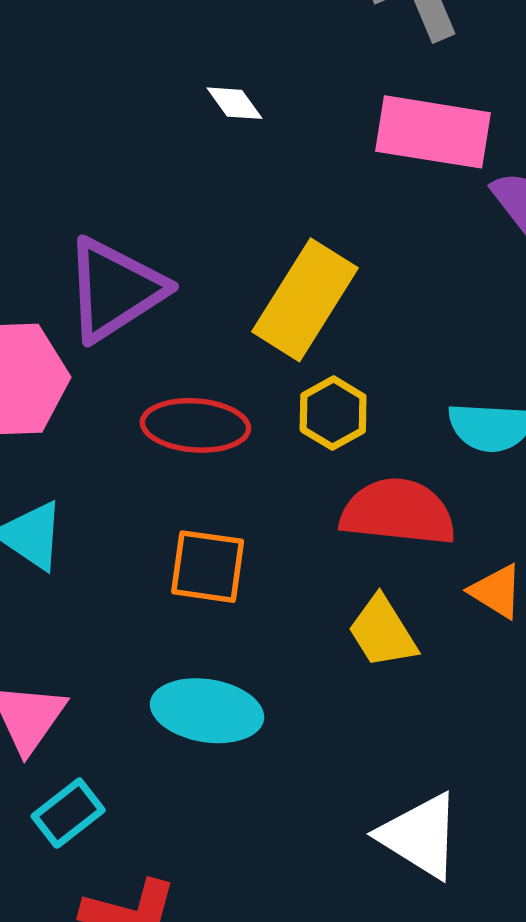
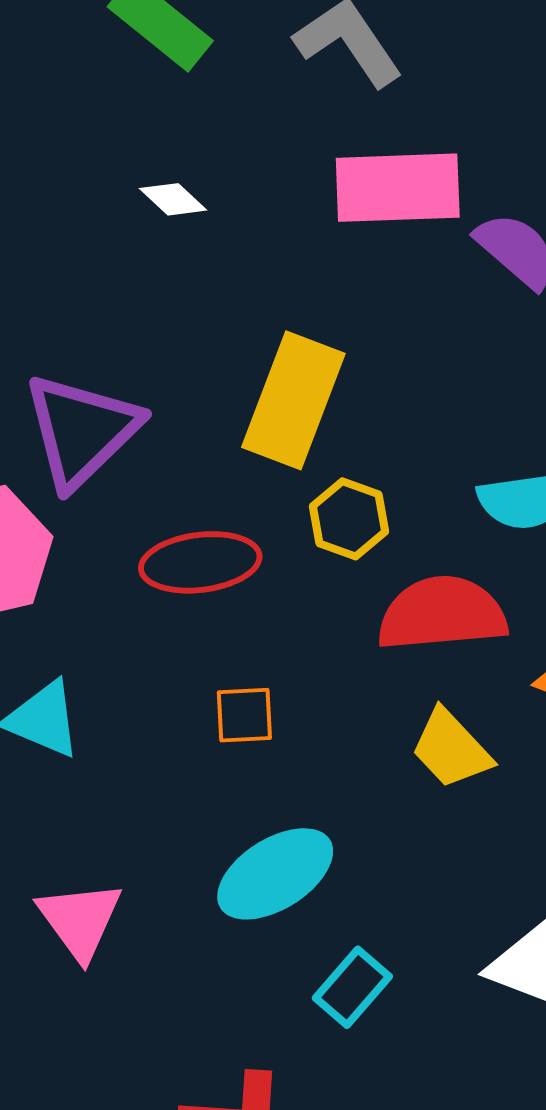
orange square: (208, 567) -> (244, 715), size x0.7
cyan ellipse: (207, 711) -> (275, 874), turned -30
cyan rectangle: (68, 813) -> (352, 987), moved

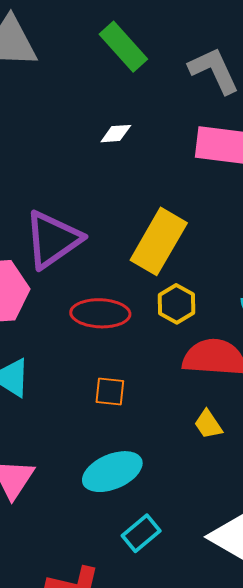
white diamond: (173, 199) -> (116, 134), turned -56
yellow trapezoid: (451, 749) -> (208, 424), size x0.7

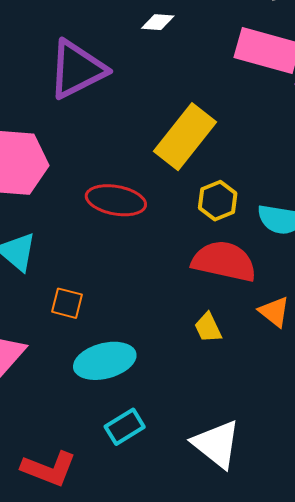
purple triangle: (53, 239) -> (77, 69), moved
yellow hexagon: (177, 304) -> (218, 201), moved
orange square: (110, 392) -> (67, 303), moved

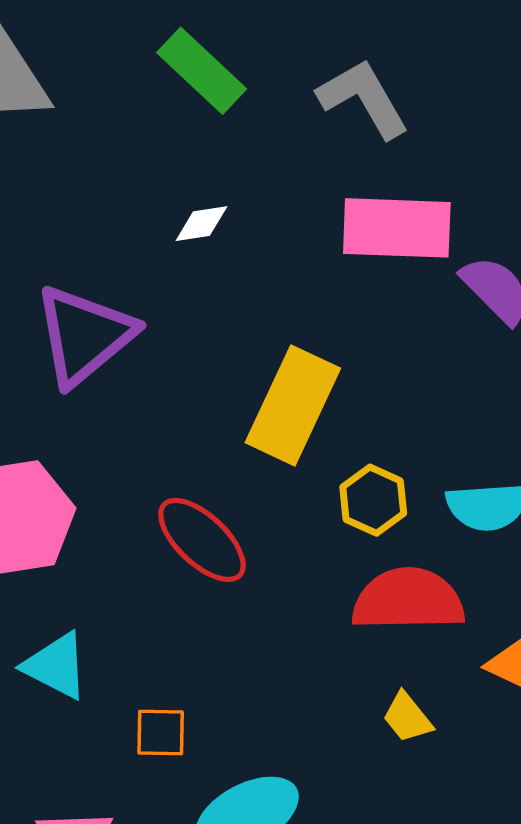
red ellipse: (116, 200) -> (202, 540), turned 46

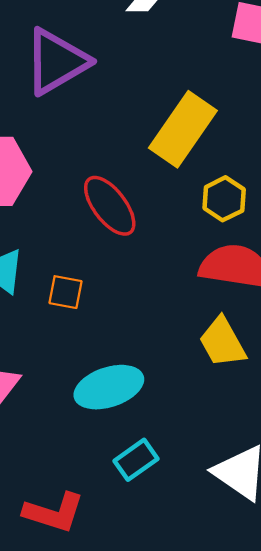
yellow trapezoid: (407, 717) -> (222, 342), size x1.5
orange square: (161, 733) -> (66, 292), moved

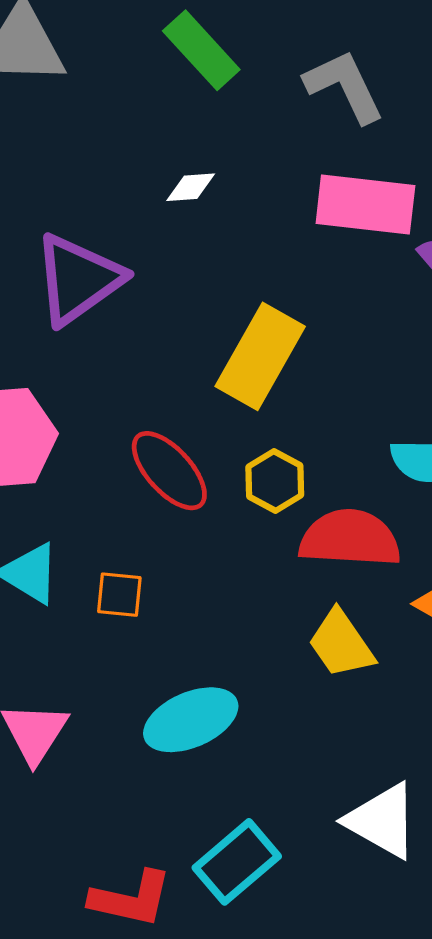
yellow hexagon: (224, 199) -> (275, 481), moved
cyan rectangle: (136, 460) -> (237, 862), moved, size x1.4

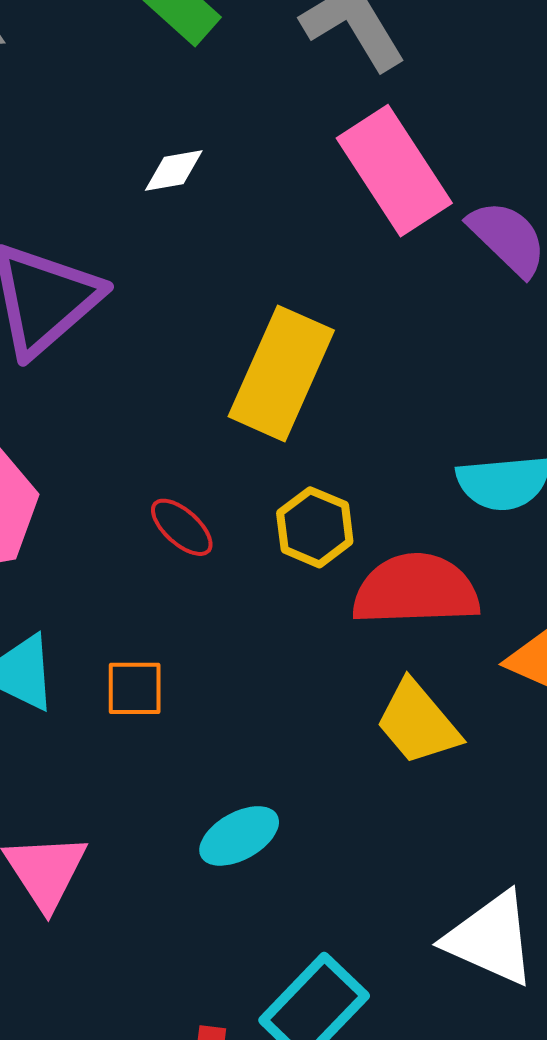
pink rectangle: (365, 205) -> (394, 171), turned 56
red ellipse: (169, 471) -> (182, 527), size x0.6
cyan ellipse: (191, 720) -> (239, 836), size x0.7

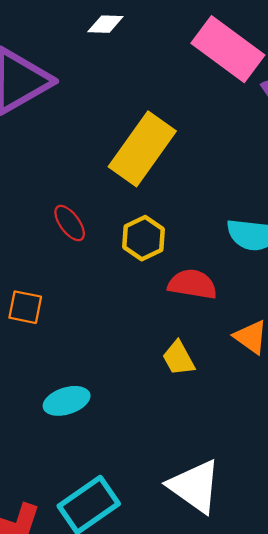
pink rectangle: (394, 171) -> (228, 49), turned -32
red semicircle: (416, 590) -> (192, 284), size x0.7
yellow trapezoid: (418, 723) -> (179, 358), size x0.7

